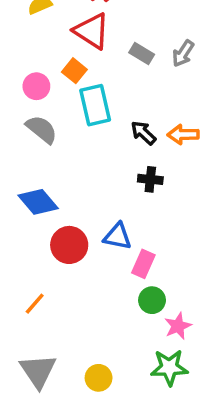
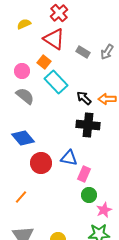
cyan rectangle: (95, 105) -> (56, 82), turned -30
black cross: (150, 179) -> (88, 125), size x1.6

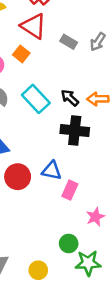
cyan rectangle: (56, 82) -> (36, 99), moved
green circle: (89, 195) -> (69, 243), moved
pink star: (104, 210) -> (95, 217), moved

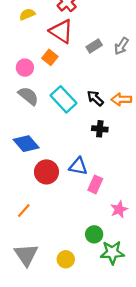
gray rectangle: (69, 42) -> (94, 46), turned -63
black cross: (75, 131) -> (100, 129), size x0.6

